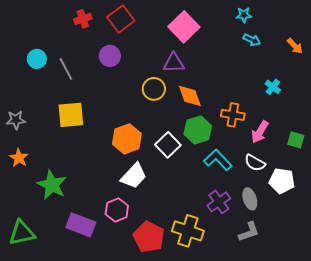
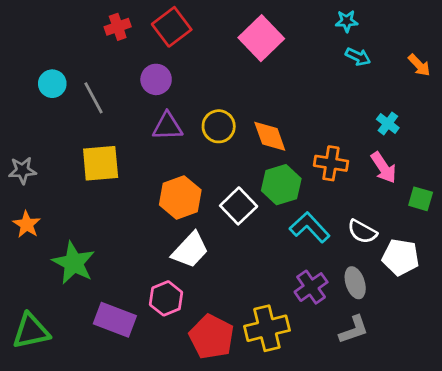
purple triangle: (174, 63) -> (167, 126), moved
pink arrow: (260, 132) -> (384, 168), moved, turned -65
yellow cross: (188, 231) -> (267, 328), turned -32

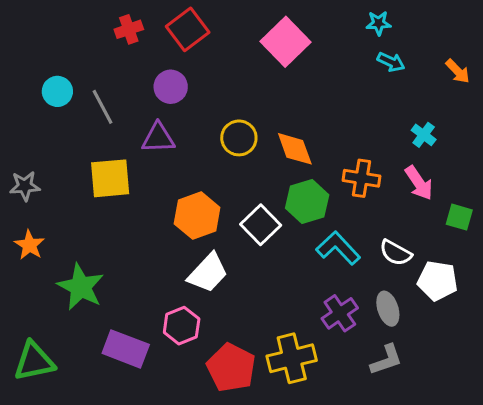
purple triangle: (167, 126) -> (158, 138), moved

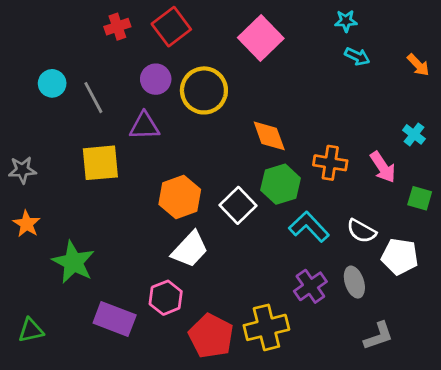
cyan cross: (424, 135) -> (414, 134), moved
yellow circle: (239, 138) -> (204, 90), moved, size x1.4
gray L-shape: (386, 360) -> (379, 336), moved
green triangle: (34, 361) -> (31, 330), size x0.7

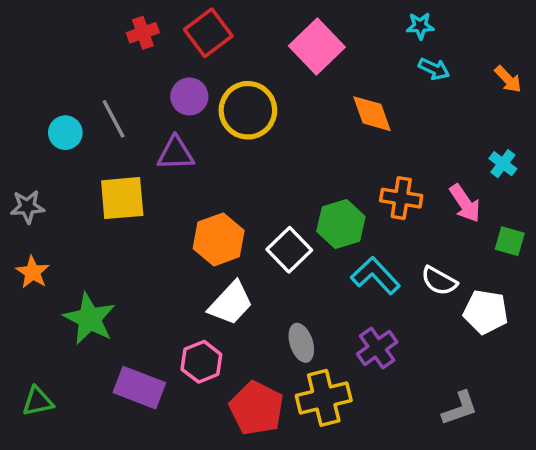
cyan circle: (52, 83) -> (65, 133), moved
orange diamond: (269, 136) -> (372, 114), moved
gray ellipse: (354, 282) -> (301, 343), moved

